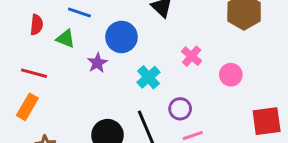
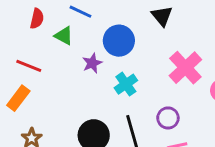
pink cross: (192, 56) -> (185, 68), size x1.6
cyan cross: (148, 77) -> (126, 84), moved

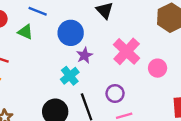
purple star: (92, 63) -> (84, 55), moved
cyan cross: (126, 84) -> (70, 76), moved

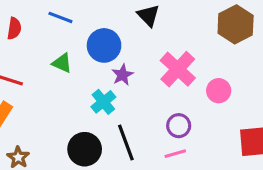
green triangle: (25, 32) -> (62, 63), moved
purple circle: (115, 93) -> (179, 126), moved

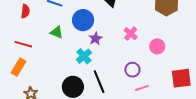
pink cross: (178, 69) -> (131, 34), size x0.6
pink line: (175, 154) -> (142, 88), moved

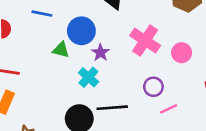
green triangle: (57, 32) -> (61, 50), moved
pink cross: (131, 34) -> (145, 40), size x1.6
black line: (99, 82) -> (112, 108), turned -65

